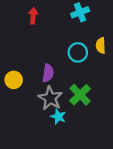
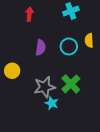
purple semicircle: (48, 73) -> (40, 47), moved
gray star: (50, 98) -> (45, 87), turned 30

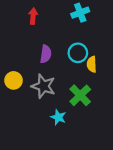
yellow semicircle: (89, 40) -> (92, 64), moved
gray star: (45, 87) -> (43, 86), moved, turned 30

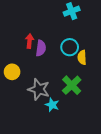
red arrow: (33, 16) -> (30, 41), moved
gray star: (43, 86) -> (39, 89), moved

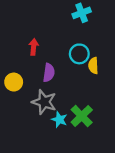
purple semicircle: (41, 48) -> (49, 73), moved
green cross: (72, 85) -> (82, 116), moved

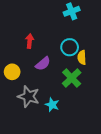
purple semicircle: (49, 73) -> (43, 64), turned 42
gray star: (44, 102) -> (29, 96), moved
green cross: (82, 116) -> (72, 78), moved

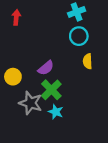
red arrow: (30, 41) -> (16, 17), moved
cyan circle: (70, 47) -> (79, 36), moved
green cross: (72, 78) -> (51, 90), moved

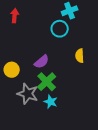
cyan circle: (79, 36) -> (60, 29), moved

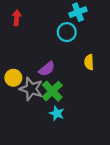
gray star: (28, 94) -> (31, 89), moved

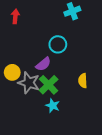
cyan circle: (67, 32) -> (58, 44), moved
yellow semicircle: (89, 62) -> (83, 81), moved

